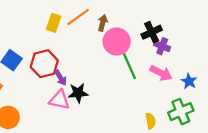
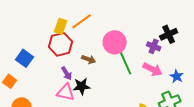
brown arrow: (103, 23) -> (89, 59), moved, turned 96
black cross: (152, 32) -> (169, 34), moved
red hexagon: (44, 64) -> (61, 44), moved

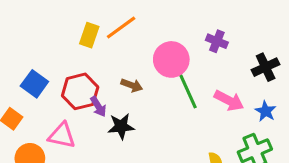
black cross: (169, 34) -> (266, 67), moved
red hexagon: (61, 44) -> (80, 91), moved
purple cross: (154, 46) -> (217, 41), moved
pink triangle: (66, 92) -> (62, 135), moved

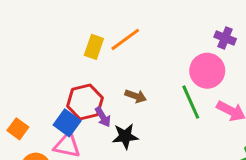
purple cross: (217, 41) -> (225, 38), moved
pink circle: (171, 59) -> (207, 71), moved
blue square: (34, 84) -> (67, 123), moved

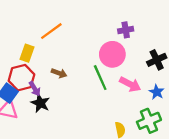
purple cross: (225, 38) -> (126, 30), turned -32
yellow rectangle: (94, 47) -> (27, 53), moved
black star: (125, 136) -> (40, 103), moved, turned 30

